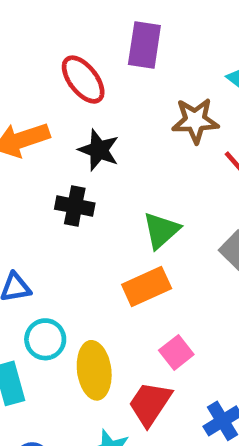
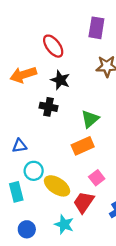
purple rectangle: (144, 45) -> (96, 28), moved
yellow ellipse: (94, 370) -> (57, 186), turned -50

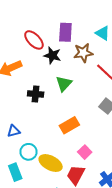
purple rectangle: (96, 28) -> (65, 32), moved
black star: (60, 80) -> (52, 55), moved
green triangle: (90, 119) -> (64, 84), moved

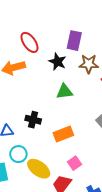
red ellipse: (34, 40) -> (29, 42), moved
green triangle: (64, 84) -> (64, 92), turned 30
black cross: (36, 94) -> (33, 120), moved

